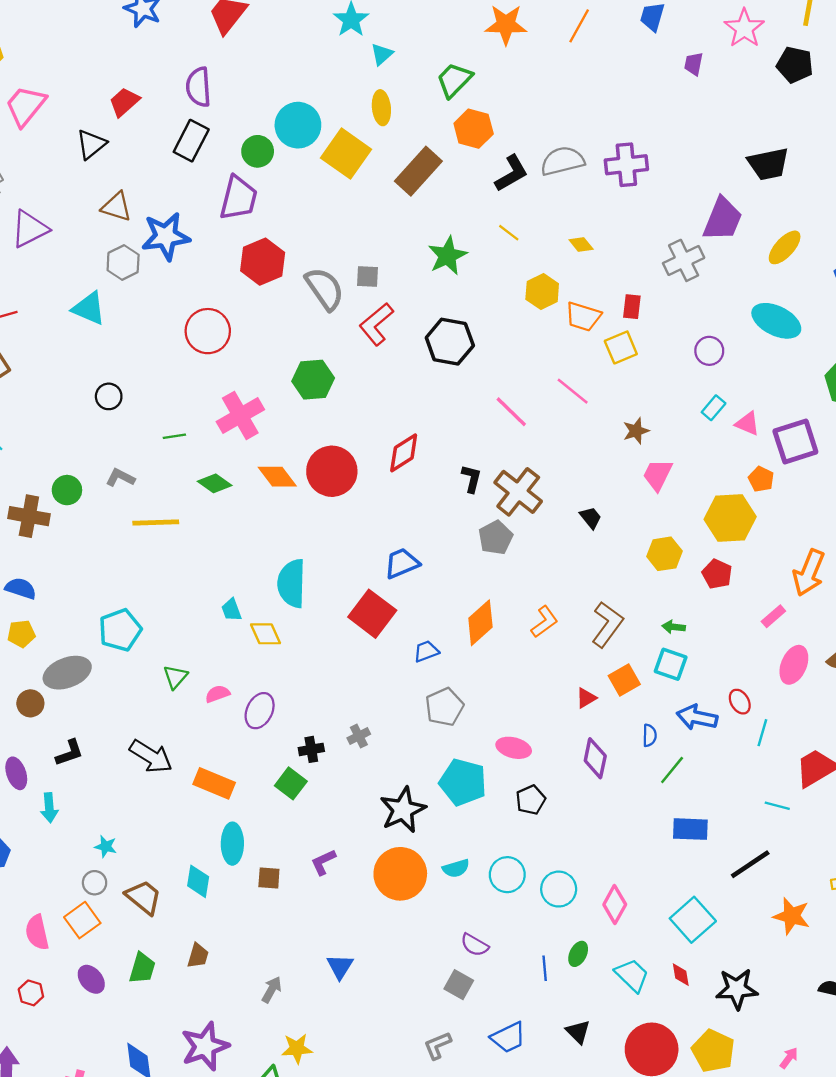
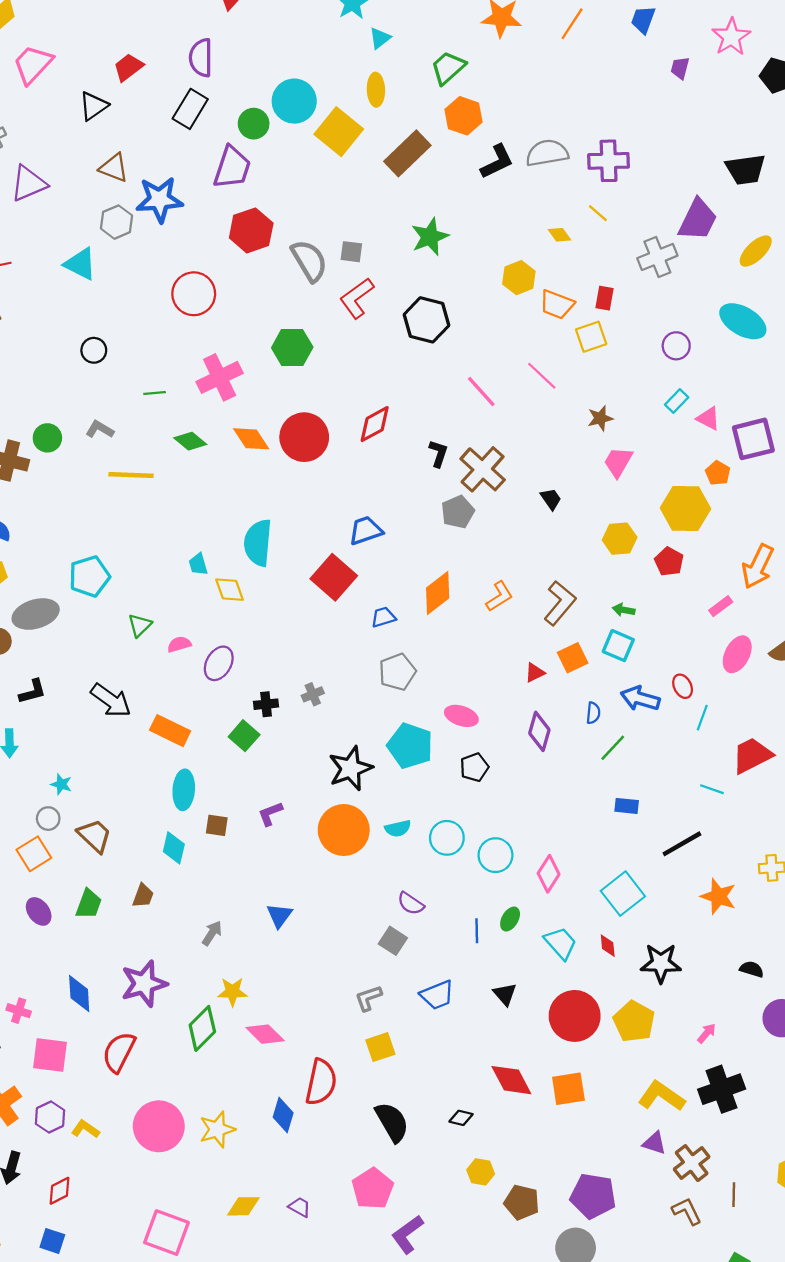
yellow line: (509, 233) -> (598, 213), moved
blue rectangle: (690, 829) -> (627, 806), size x0.7
cyan diamond: (198, 881) -> (174, 848), moved

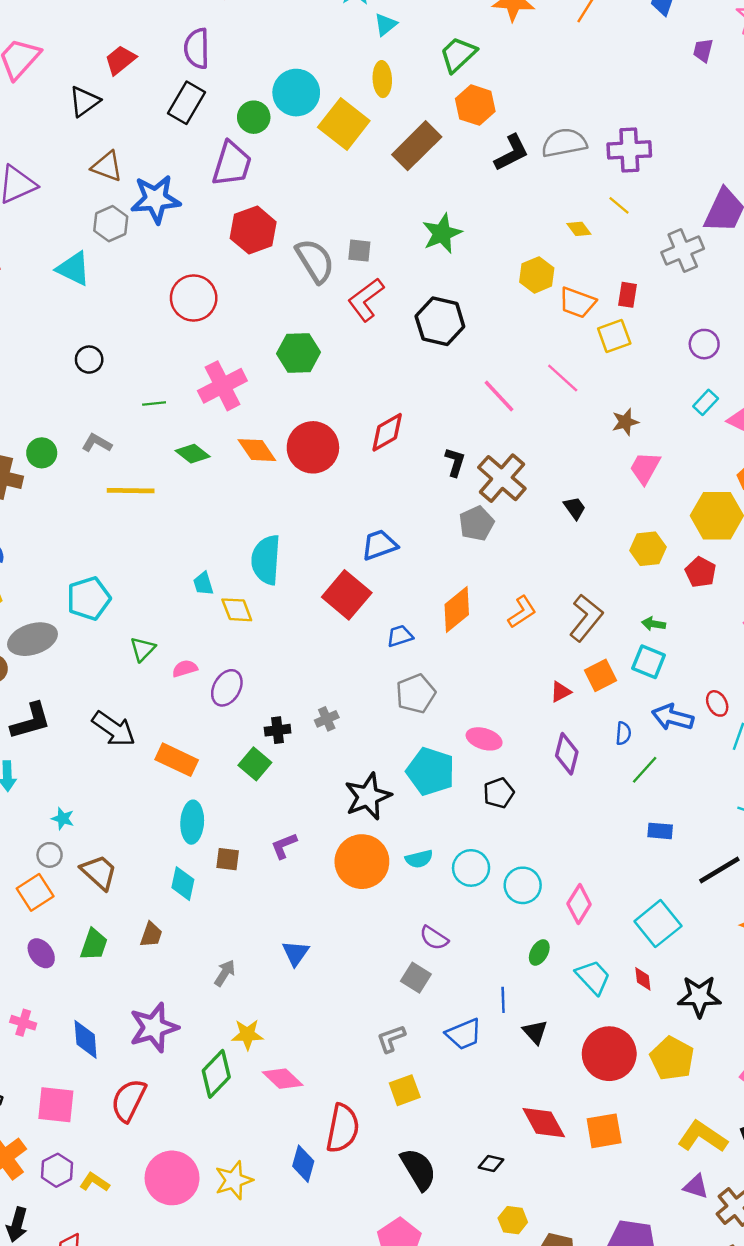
black L-shape: (33, 692) -> (31, 721), size x1.4
blue line: (477, 931) -> (503, 1000), moved
pink cross: (19, 1011) -> (23, 1023), moved

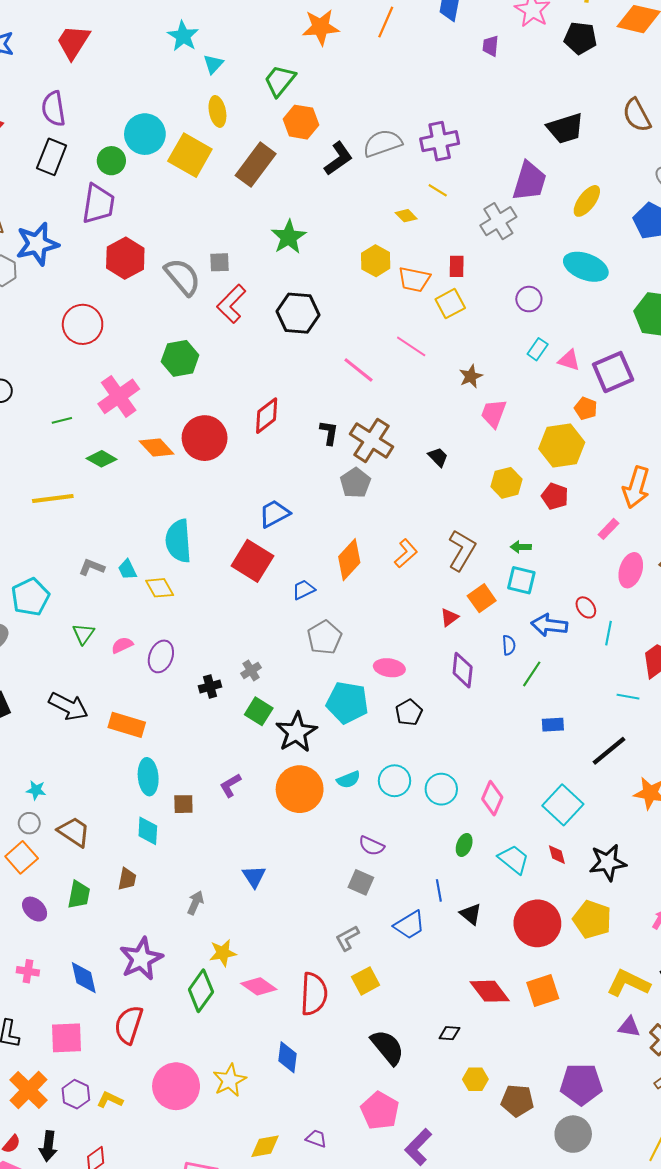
gray L-shape: (97, 443) -> (92, 567), moved
green square: (255, 764) -> (259, 711), moved
red semicircle: (343, 1128) -> (314, 994), moved

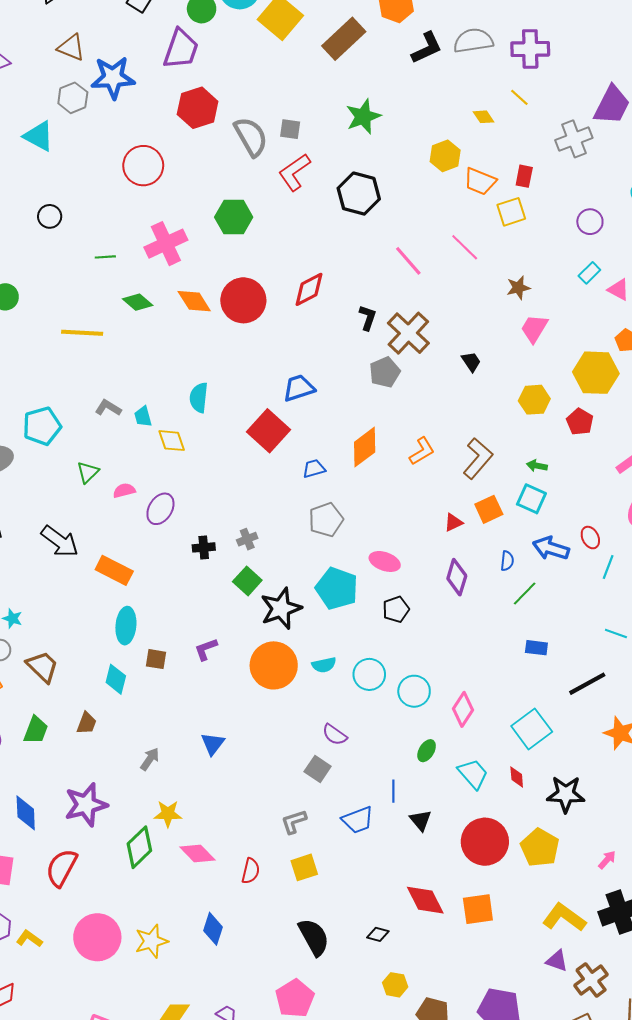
cyan semicircle: (178, 541) -> (199, 398), size x0.7
red semicircle: (314, 994) -> (251, 871), size x0.6

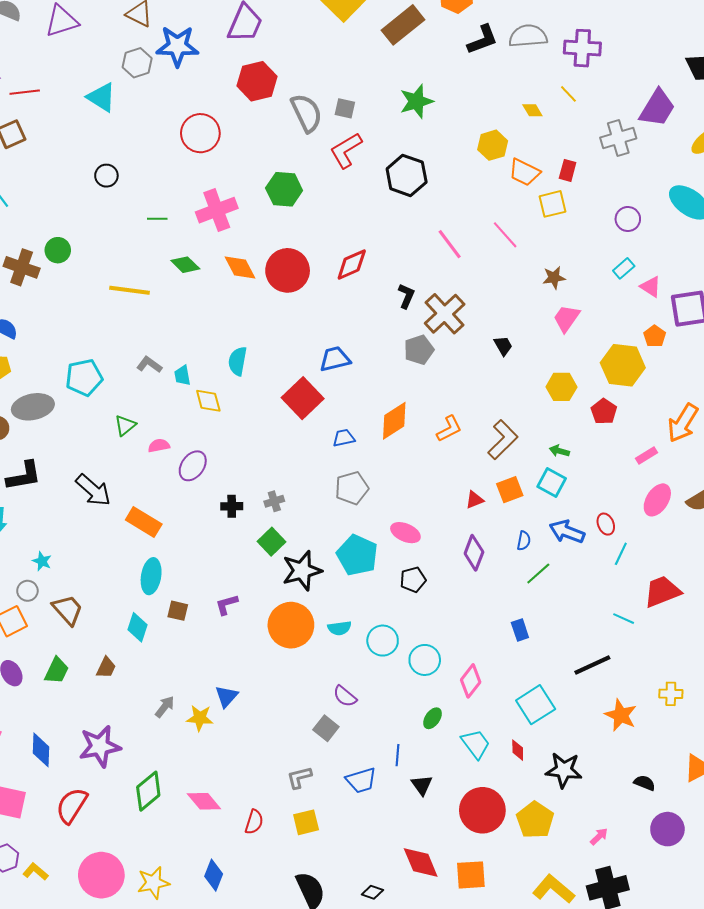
blue rectangle: (536, 648) -> (520, 630), moved, turned 60
yellow star: (168, 814) -> (200, 718), moved

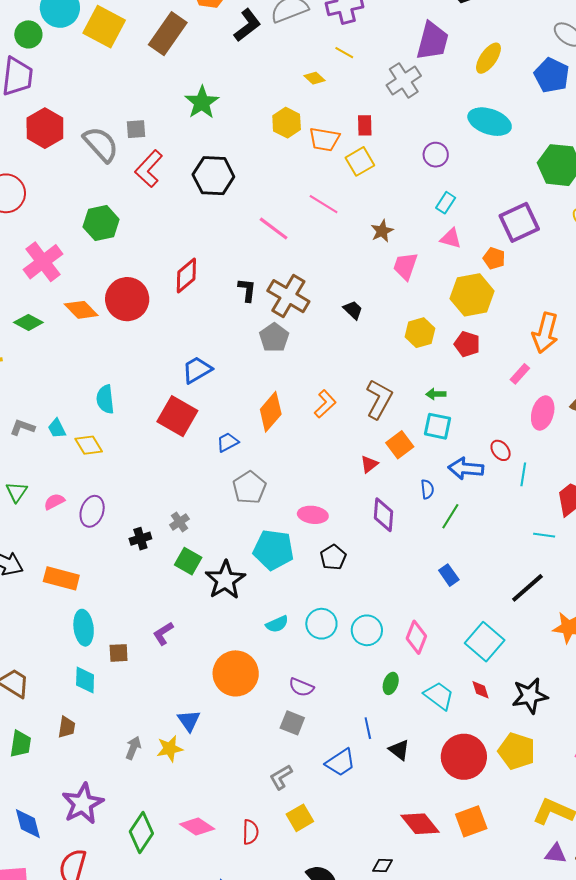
pink triangle: (651, 287) -> (451, 238), moved
orange circle: (291, 625) -> (236, 673), moved

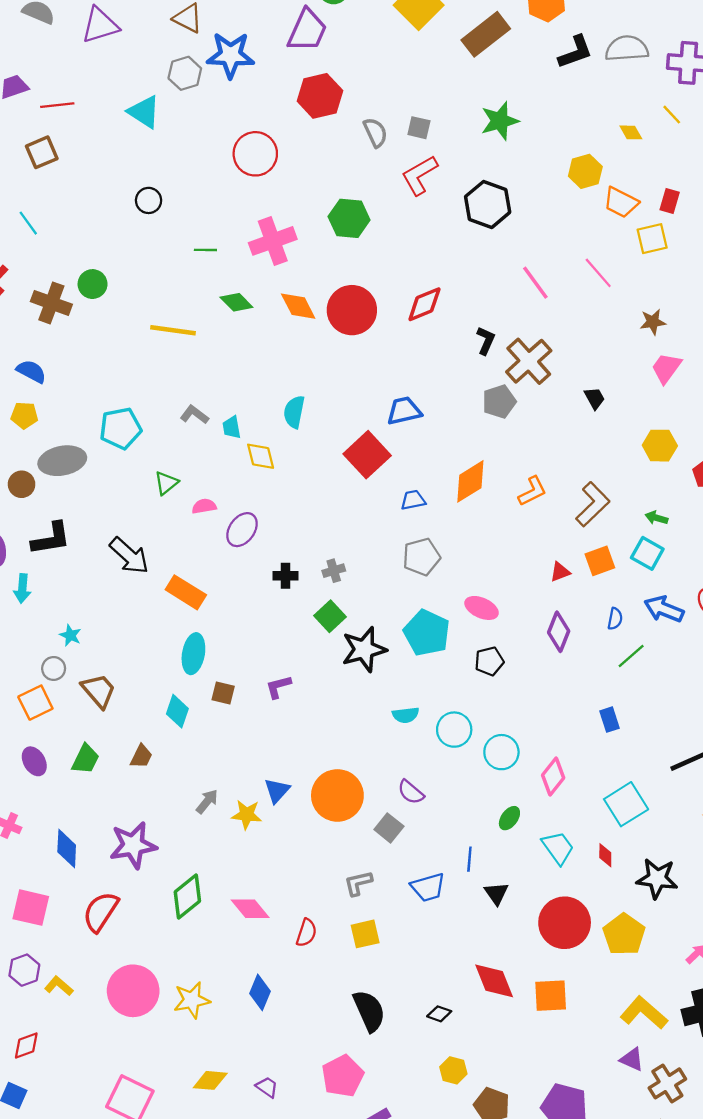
gray semicircle: (101, 144) -> (375, 132), size x0.7
orange circle: (236, 673) -> (337, 795), moved

